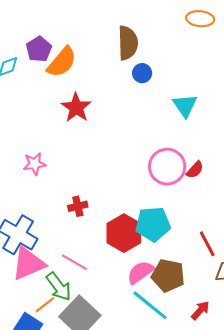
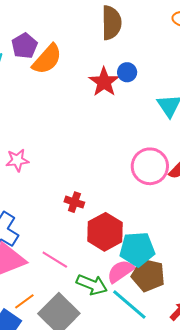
brown semicircle: (128, 43) -> (111, 23), moved
red star: (76, 108) -> (104, 82), moved
red cross: (78, 206) -> (74, 202), moved, turned 30
cyan pentagon: (153, 224) -> (137, 249), moved
green arrow: (59, 287) -> (92, 285), moved, turned -32

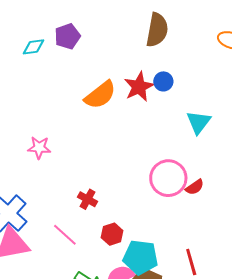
orange semicircle: (47, 59) -> (100, 95), moved
red hexagon: (105, 232) -> (112, 234), size x0.6
pink line: (55, 260) -> (65, 235), moved

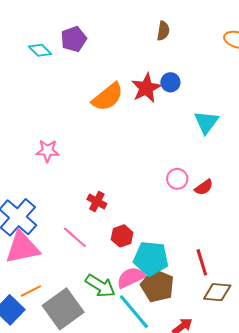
brown semicircle: (157, 30) -> (163, 31), size x0.6
cyan diamond: (34, 47) -> (40, 50), turned 55
pink circle: (168, 178) -> (177, 179), size x0.6

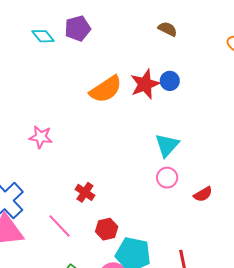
brown semicircle: (163, 31) -> (168, 29), turned -78
cyan triangle: (206, 122) -> (167, 145), moved
red semicircle: (204, 187) -> (203, 194), moved

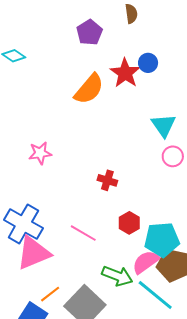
purple pentagon: (78, 28) -> (89, 32), moved
brown semicircle: (168, 29) -> (131, 14), turned 72
red cross: (85, 192) -> (107, 180), moved

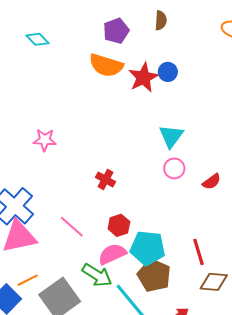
orange semicircle: (89, 89) -> (106, 65), moved, turned 56
pink semicircle: (146, 262) -> (112, 254), moved

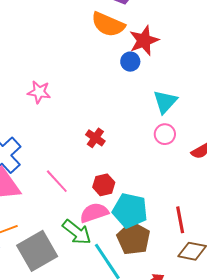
blue circle: (168, 72) -> (130, 62), moved

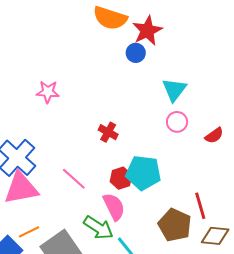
cyan pentagon: (130, 210) -> (143, 173), moved
pink semicircle: (94, 213) -> (114, 207), turned 88
brown pentagon: (133, 238) -> (175, 225), moved

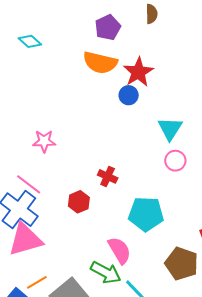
red hexagon: (121, 178) -> (79, 202), moved
pink line: (74, 179) -> (29, 184), moved

